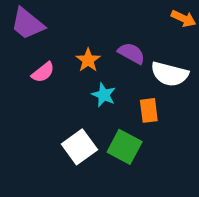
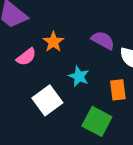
orange star: (88, 60) -> (53, 42), moved
white square: (79, 147) -> (47, 100), moved

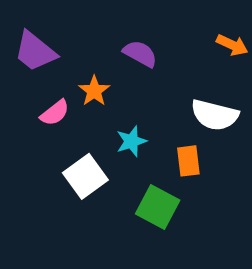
purple semicircle: (103, 40) -> (140, 54), moved
cyan star: (79, 76) -> (131, 141), turned 30

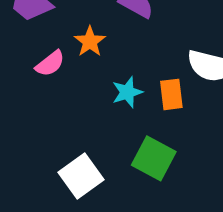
orange rectangle: (188, 161) -> (171, 94), moved
white square: (85, 176) -> (81, 176), moved

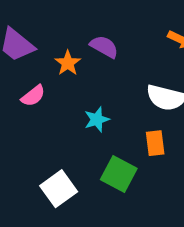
orange star: (90, 41) -> (68, 63), moved
orange rectangle: (171, 94) -> (155, 143), moved

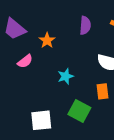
purple semicircle: (104, 47) -> (85, 25), moved, turned 66
white square: (59, 189) -> (41, 120), turned 30

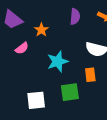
cyan star: (66, 76) -> (58, 61), size x1.5
green square: (79, 111) -> (70, 92), turned -36

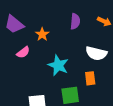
cyan star: (58, 61) -> (58, 65), turned -30

